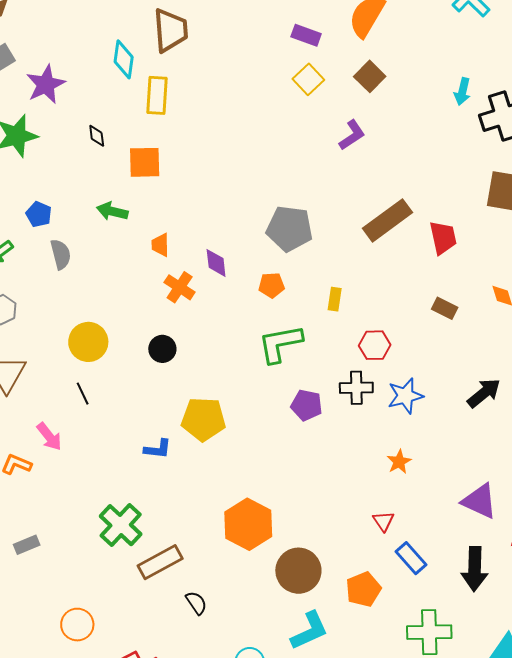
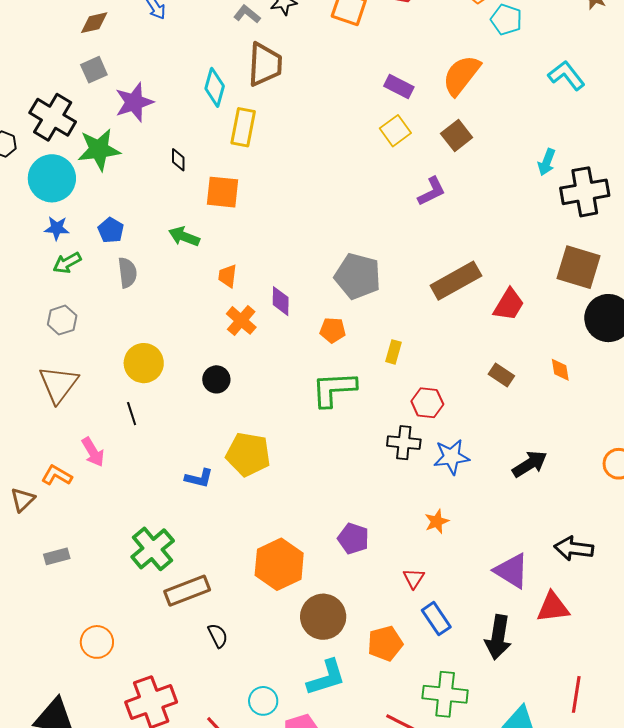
red trapezoid: (443, 238) -> (509, 305), turned 36
purple pentagon: (307, 405) -> (353, 539), moved

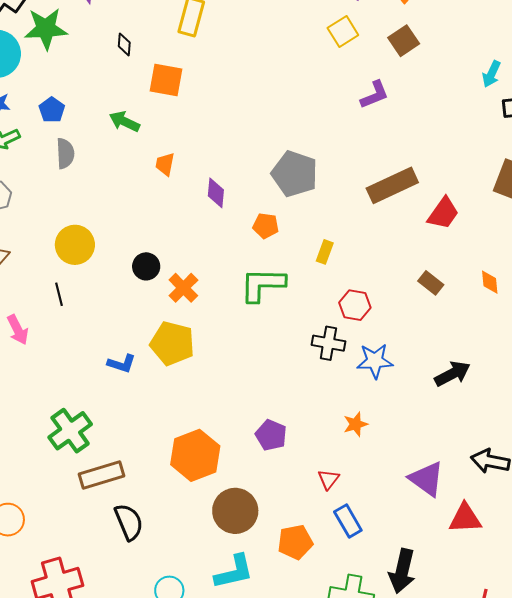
orange cross: (241, 320) -> (183, 288), moved
black semicircle: (218, 636) -> (129, 522), size x1.5
black arrow: (498, 637) -> (402, 571), moved

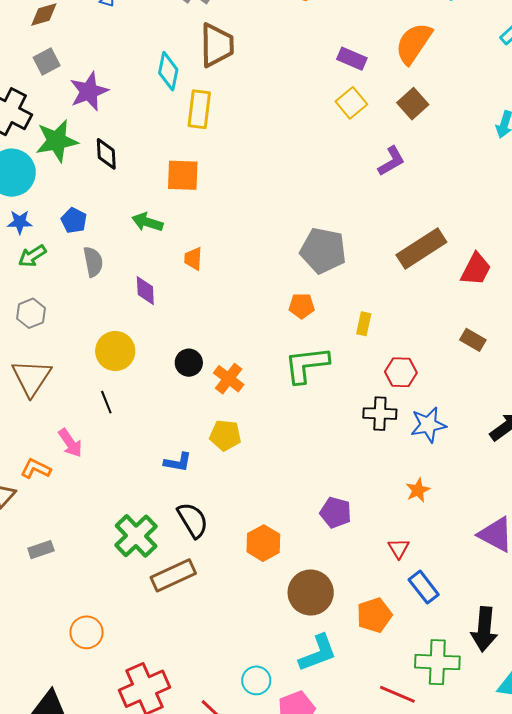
black diamond: (124, 44) -> (106, 154), moved, size x1.4
purple diamond: (216, 193) -> (145, 291), moved
yellow pentagon: (172, 343) -> (225, 435), size x0.7
orange hexagon: (195, 455) -> (263, 543), size x0.7
black semicircle: (129, 522) -> (193, 520), moved

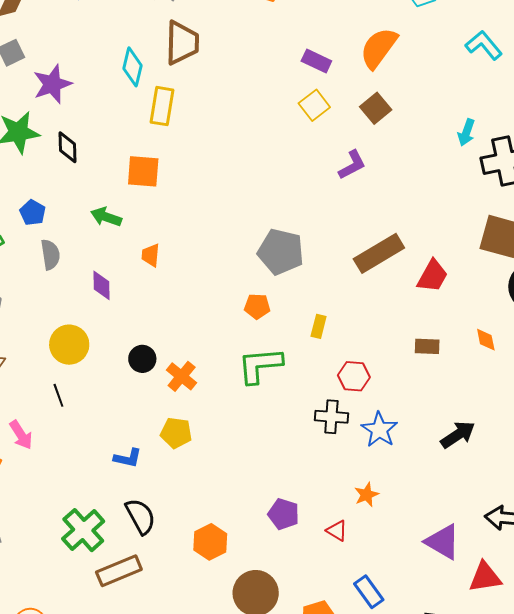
brown rectangle: (473, 340) -> (427, 346), turned -30
blue star: (428, 425) -> (379, 430), turned -30
red triangle: (399, 548) -> (337, 531), moved, turned -30

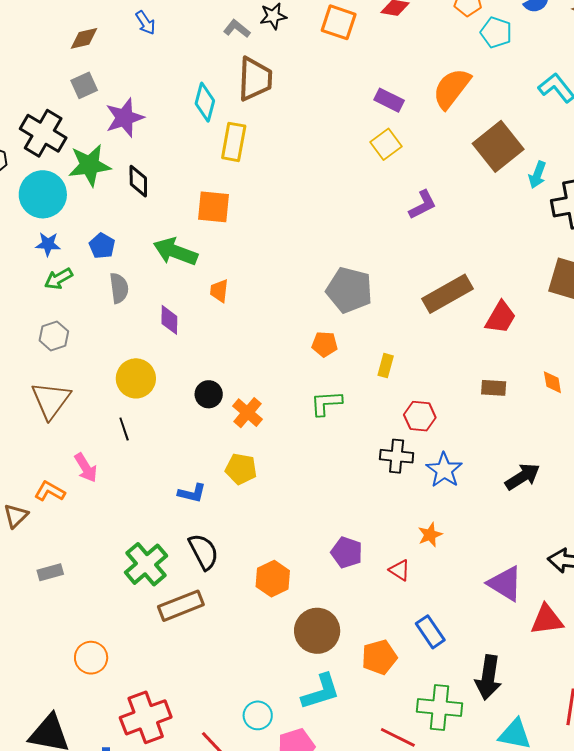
brown square: (376, 108) -> (498, 146), moved, size x1.6
green arrow: (106, 217) -> (175, 252), size x1.4
green L-shape: (260, 365) -> (326, 403), size x0.7

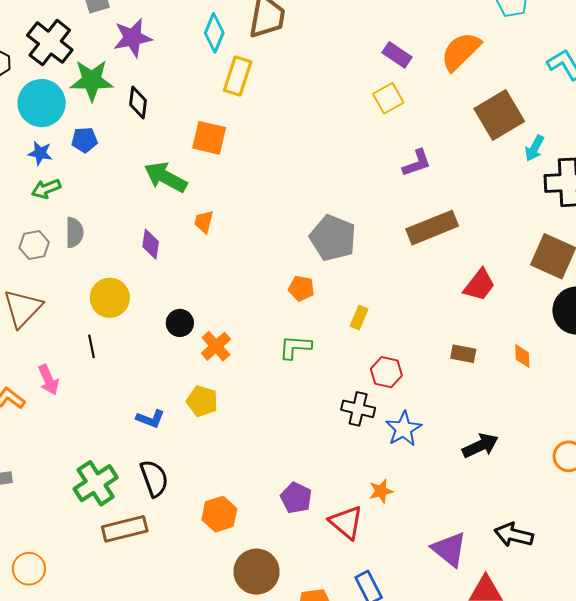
blue pentagon: (102, 246) -> (84, 140), moved, turned 30
gray semicircle: (119, 288) -> (74, 232), moved
brown rectangle: (448, 294) -> (432, 228), moved
red triangle: (400, 570) -> (346, 522), size x1.6

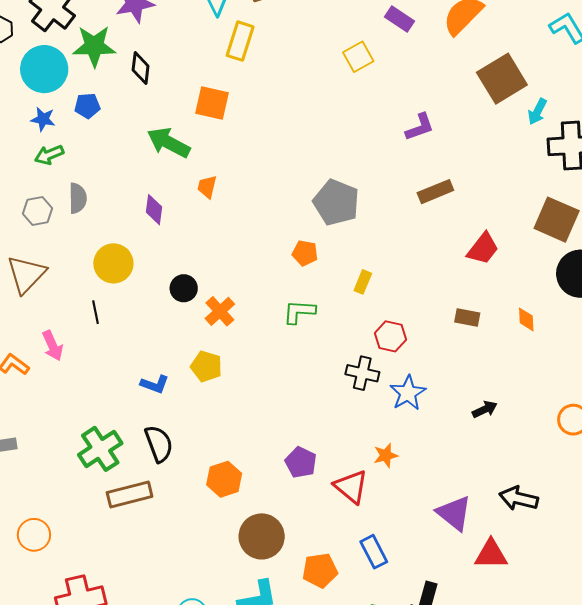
yellow square: (388, 98) -> (358, 57), moved
brown rectangle: (432, 228) -> (435, 192), size x0.7
black arrow: (480, 446) -> (485, 409), size x0.7

